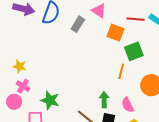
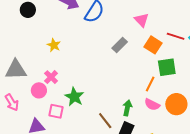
gray rectangle: (78, 24) -> (120, 45), moved
yellow star: (20, 66) -> (54, 45), moved
pink semicircle: (128, 105) -> (152, 105), moved, turned -49

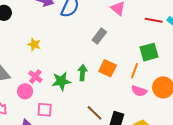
orange square: (153, 45) -> (108, 68), moved
green star: (74, 97) -> (61, 81), moved, turned -30
green arrow: (127, 108) -> (82, 73), moved

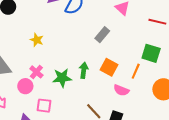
green square: (149, 52) -> (151, 53), turned 30
pink semicircle: (139, 91) -> (121, 90), moved

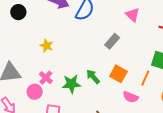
green arrow: (84, 70) -> (93, 77), turned -49

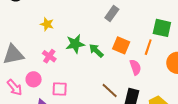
green star: (71, 84) -> (75, 44), moved
pink circle: (35, 92) -> (34, 79), moved
pink semicircle: (131, 97) -> (135, 67), turned -126

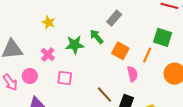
green arrow: (96, 51) -> (97, 37), moved
pink square: (60, 89) -> (65, 78), moved

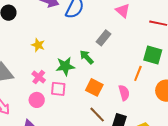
orange square: (120, 51) -> (94, 87), moved
pink circle: (30, 76) -> (37, 100), moved
pink square: (65, 78) -> (58, 89), moved

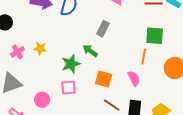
pink cross: (39, 77) -> (17, 52), moved, turned 32
pink circle: (37, 100) -> (42, 100), moved

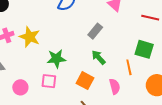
yellow star: (40, 48) -> (30, 37), size x1.5
green arrow: (90, 51) -> (99, 57), moved
orange line: (144, 57) -> (129, 67), turned -35

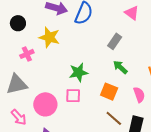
yellow star: (30, 37) -> (49, 37), moved
pink circle: (20, 87) -> (45, 104), size x1.5

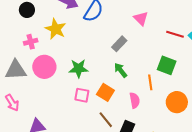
pink square: (73, 96) -> (82, 95), moved
pink circle: (45, 104) -> (44, 67), moved

